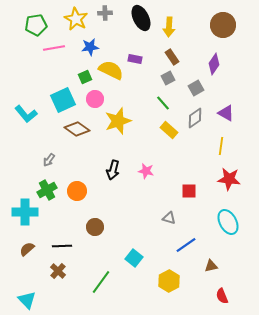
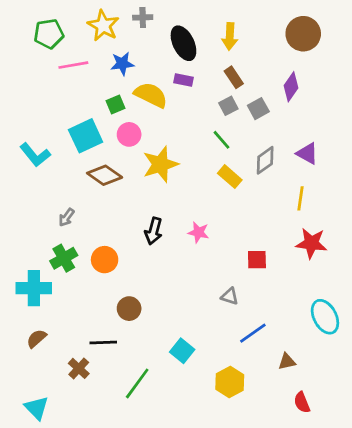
black ellipse: (141, 18) -> (183, 43), moved
gray square: (196, 88) -> (258, 109), moved
cyan ellipse: (228, 222) -> (325, 317), moved
black line: (62, 246) -> (103, 343), moved

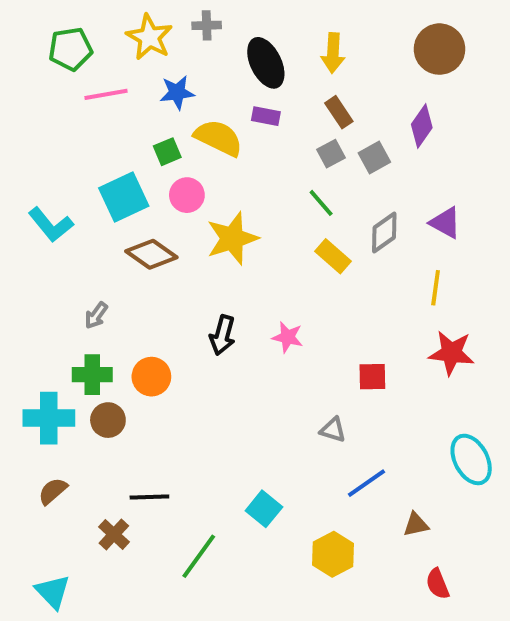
green cross: (64, 258) -> (92, 375), turned 30
brown circle: (129, 309) -> (108, 420), moved

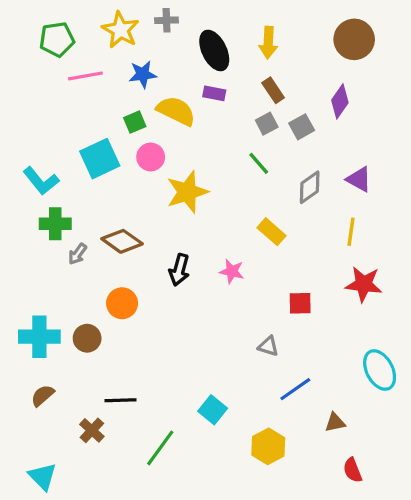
brown diamond: (151, 254) -> (122, 241), moved
yellow rectangle: (333, 256) -> (271, 232), moved
green cross: (92, 375) -> (55, 224), moved

